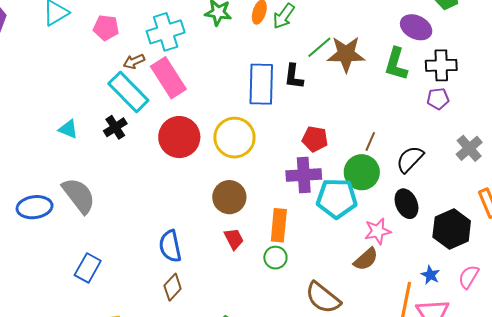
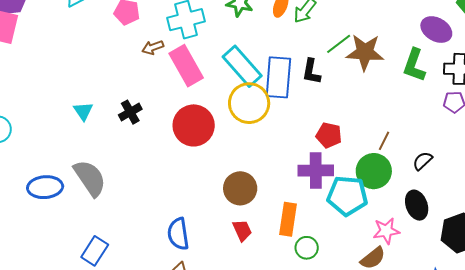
cyan rectangle: (128, 92) -> (242, 66), moved
cyan triangle: (68, 129) -> (83, 111), turned 30
yellow circle: (234, 138) -> (249, 103), moved
black semicircle: (410, 159) -> (423, 161), size x0.7
green circle: (275, 258) -> (307, 248), moved

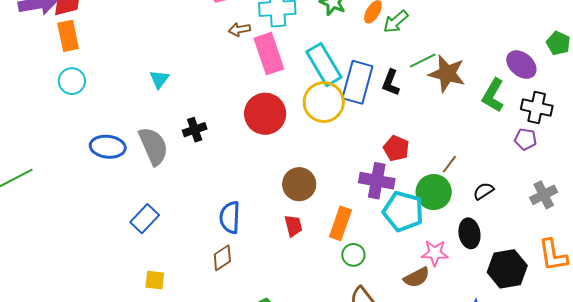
black cross: (130, 112) -> (195, 130), moved

